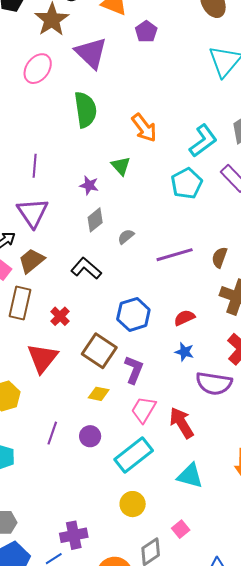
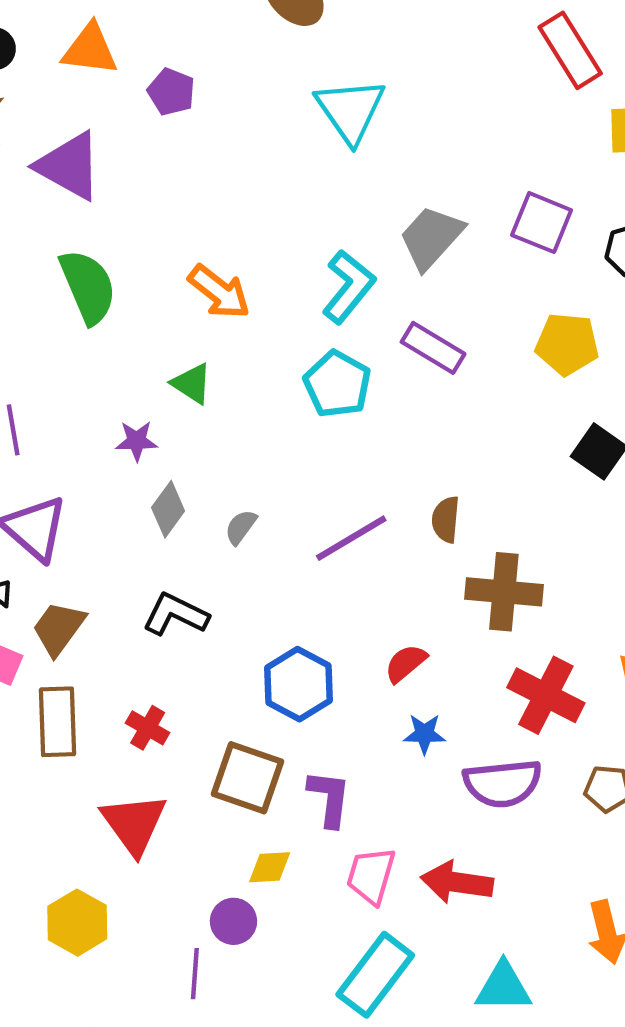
red arrow: (182, 423) -> (457, 882), turned -36
purple circle: (90, 436) -> (233, 921), moved

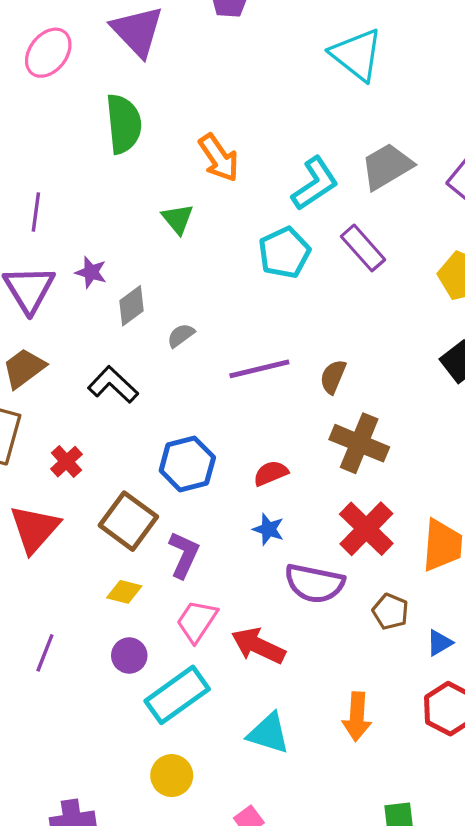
cyan triangle: (350, 110) -> (357, 55), turned -34
purple star: (137, 441) -> (91, 272), moved
purple circle: (233, 921) -> (129, 656), moved

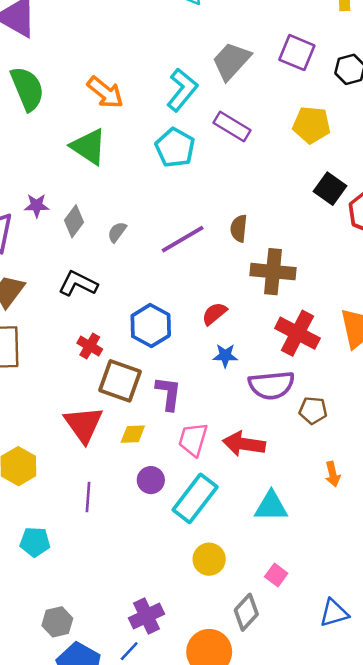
green triangle: (178, 219) -> (89, 147), size x1.5
red cross: (66, 462) -> (90, 346), moved
red triangle: (35, 529) -> (84, 424), moved
brown pentagon: (390, 611) -> (313, 410), moved
orange arrow: (357, 717) -> (333, 474), size x0.7

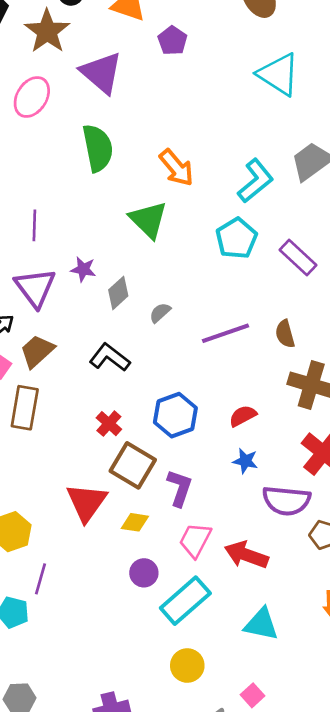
purple rectangle: (232, 127) -> (298, 258), moved
brown semicircle: (239, 228) -> (285, 334), turned -32
purple line: (88, 497) -> (40, 579), moved

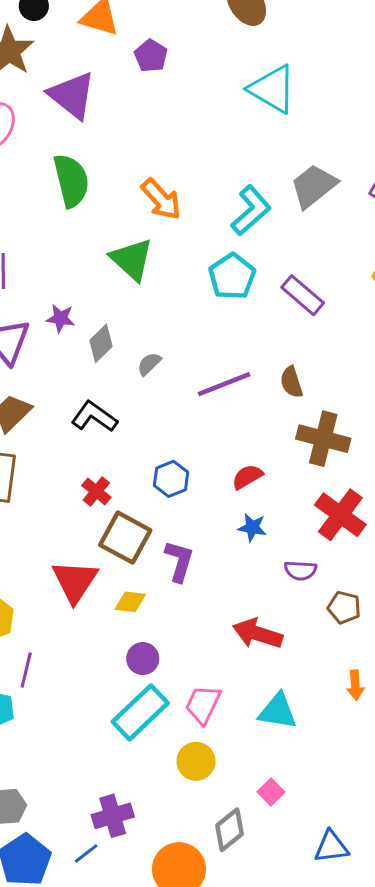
blue hexagon: (175, 415) -> (171, 479), size x0.7
purple semicircle: (286, 501) -> (300, 570), size x0.6
pink trapezoid: (195, 540) -> (203, 704), moved
cyan rectangle: (185, 601) -> (140, 712), moved

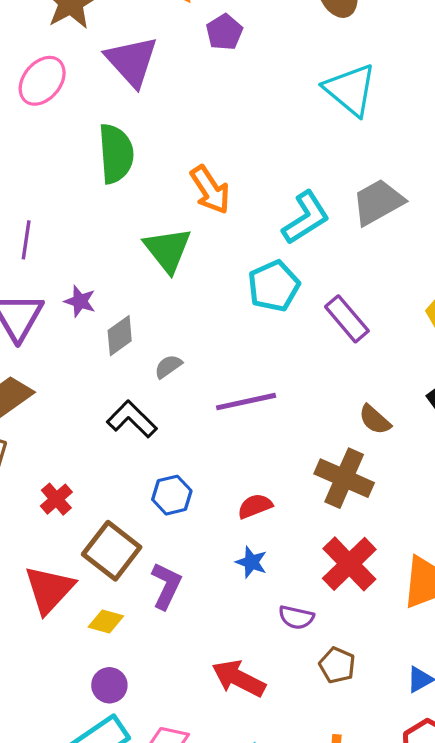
brown semicircle: (291, 382) -> (375, 420), moved, turned -40
black L-shape: (94, 417) -> (132, 419), moved
red cross: (96, 491) -> (56, 499), moved

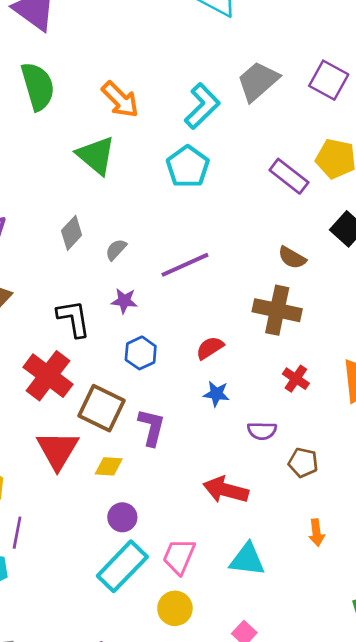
purple star: (80, 301) -> (124, 301), moved
purple rectangle: (347, 319) -> (289, 176), moved
black L-shape: (132, 419) -> (73, 319), moved, turned 48
red cross: (56, 499) -> (48, 376), size x1.8
red cross: (349, 564) -> (296, 379), size x0.6

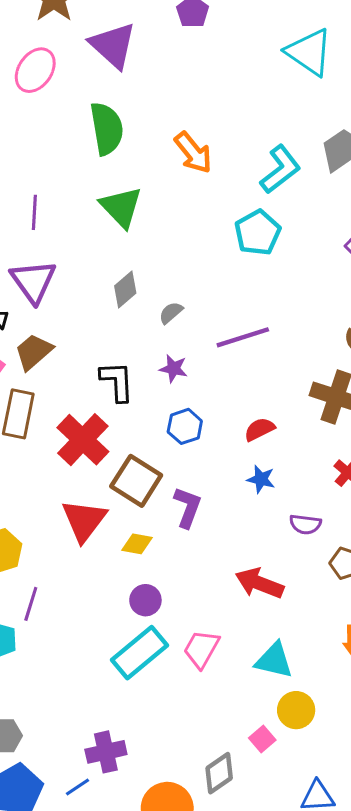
green triangle: (96, 155) -> (121, 207), moved
yellow circle: (175, 608) -> (296, 710), moved

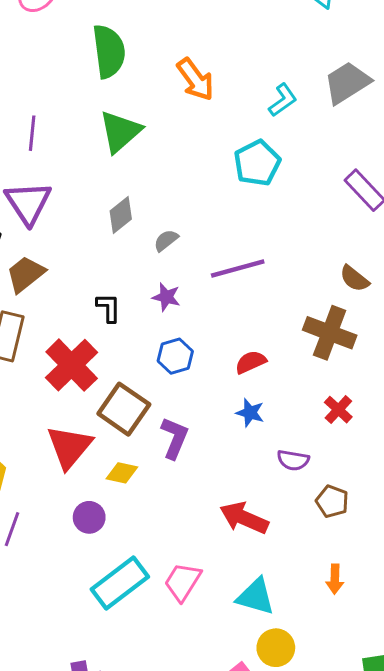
cyan L-shape: (280, 169) -> (283, 100), size x0.7
green triangle: (121, 207) -> (120, 132), turned 30
black L-shape: (117, 381) -> (109, 308), size x0.7
purple circle: (145, 600) -> (89, 517), moved

